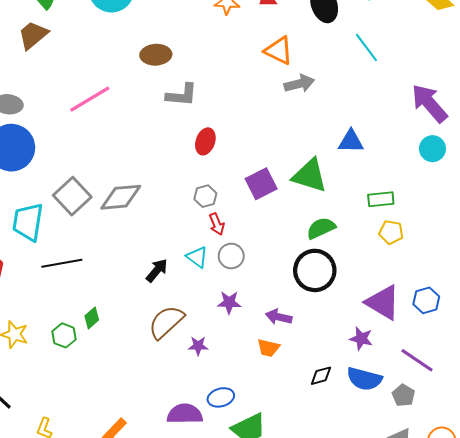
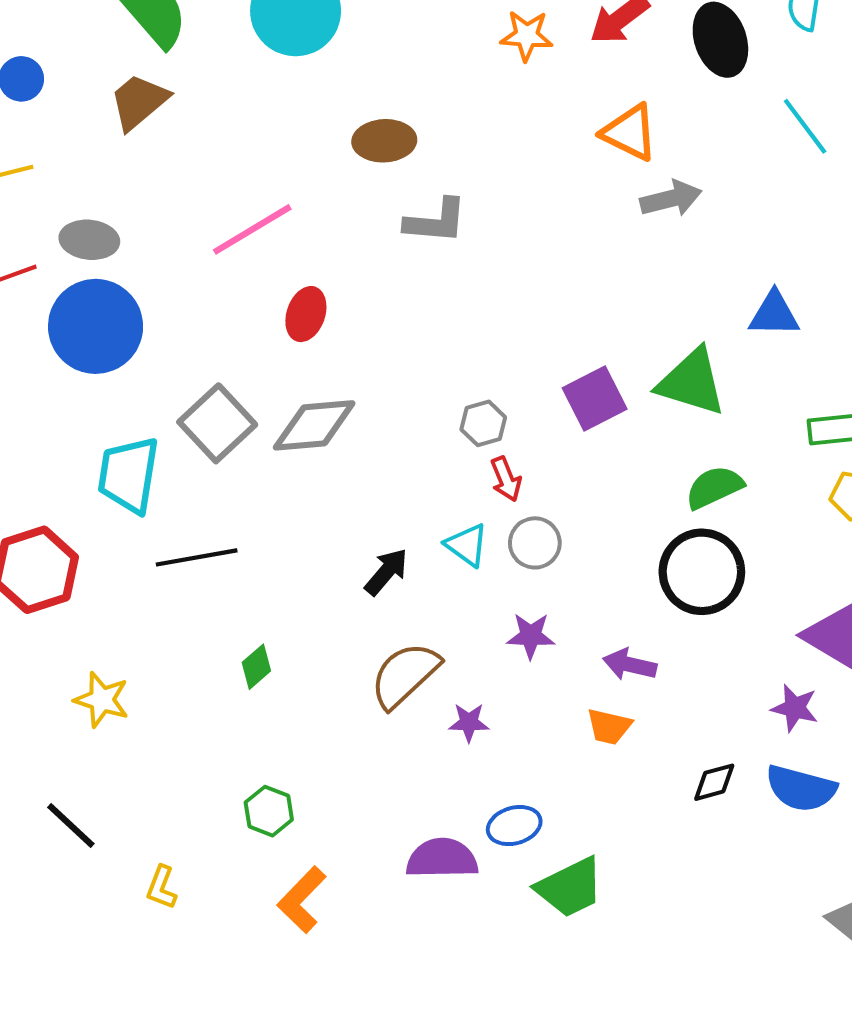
red ellipse: (205, 141) -> (306, 314), moved
green hexagon: (64, 335) -> (269, 811), moved

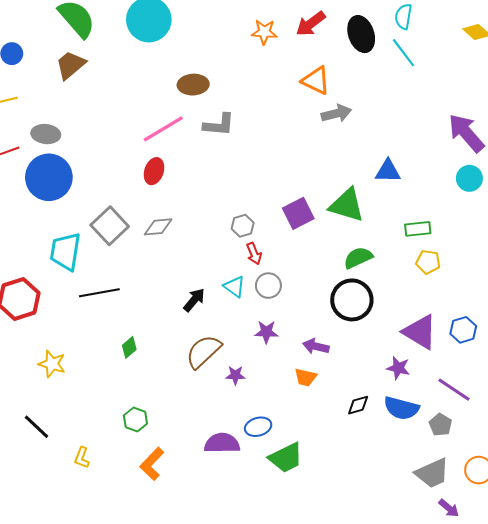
cyan line: (805, 126) -> (403, 53), moved
pink line: (252, 229) -> (163, 129), moved
gray diamond: (314, 425) -> (158, 227), size x0.7

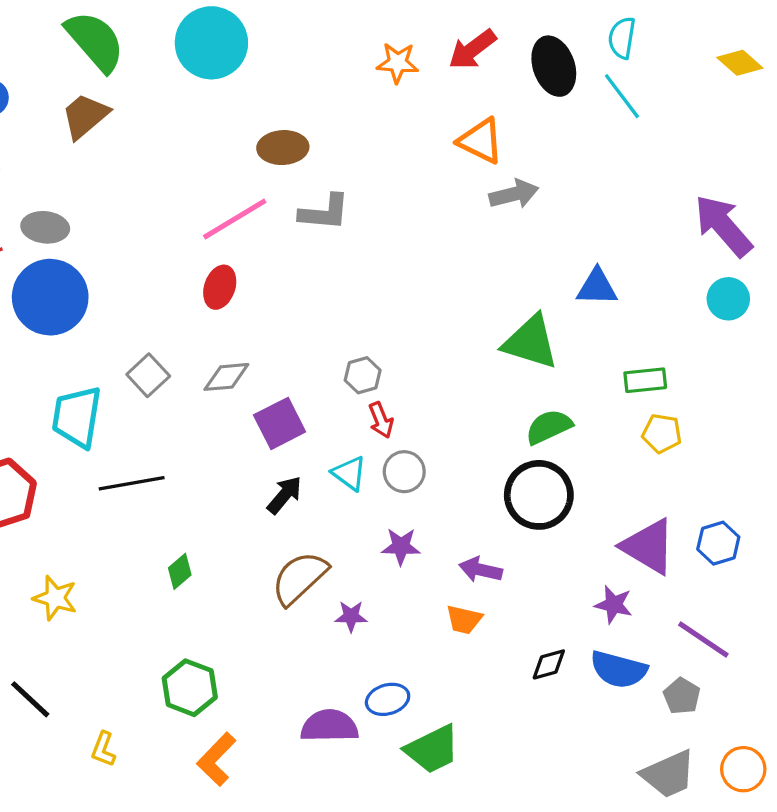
purple square: (298, 213) -> (280, 423), moved
gray square: (110, 226) -> (148, 375), size x0.7
green hexagon: (135, 420) -> (190, 688), size x1.4

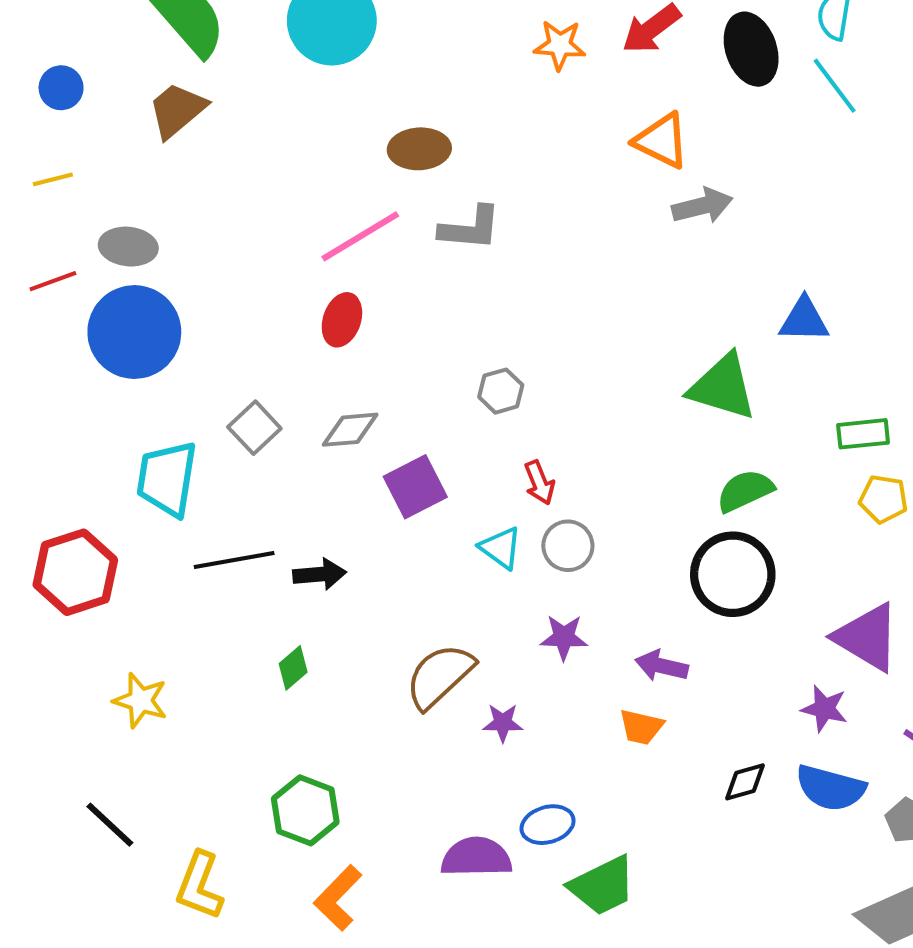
gray hexagon: (363, 375) -> (501, 391), moved
black arrow: (285, 495) -> (320, 574), moved, turned 45
yellow L-shape: (103, 749) -> (199, 886), size x1.6

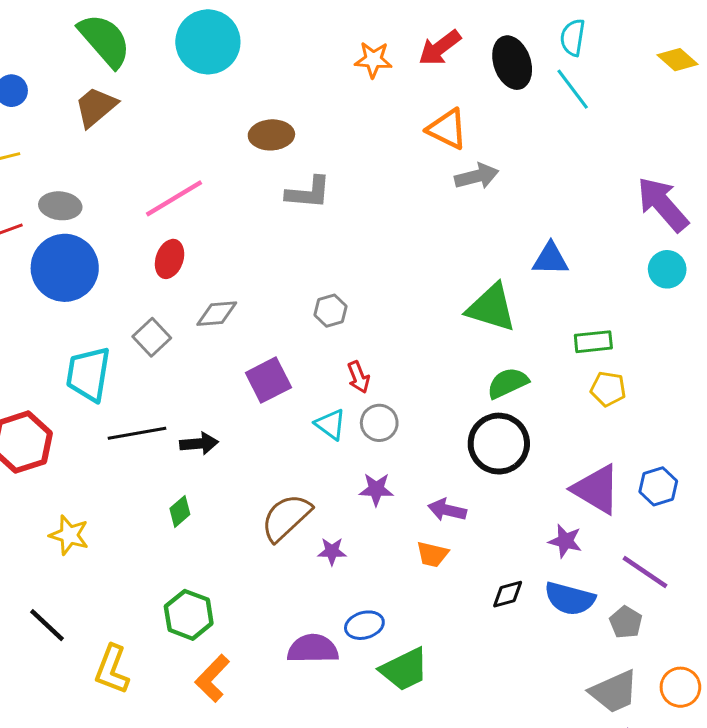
pink line: (360, 236) -> (174, 198), moved
red ellipse: (342, 320) -> (170, 259), moved
gray diamond: (350, 430) -> (217, 314), moved

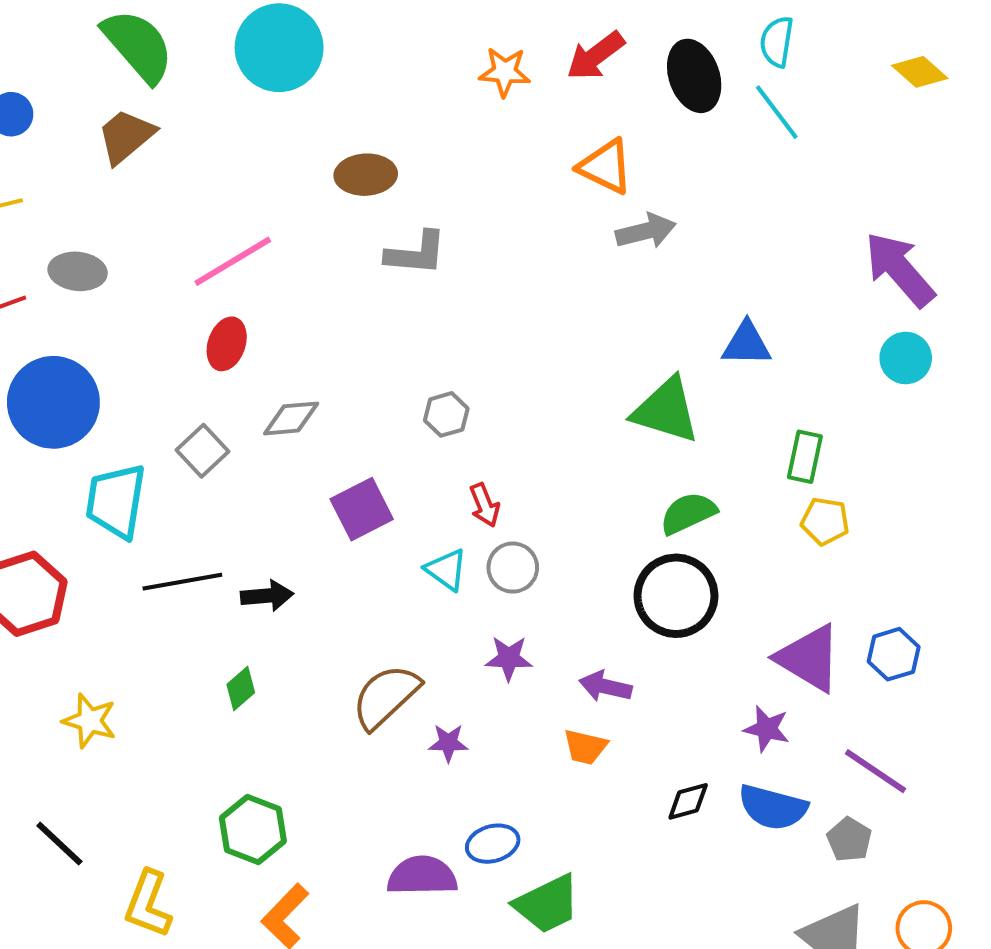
blue circle: (65, 268) -> (53, 402), moved
green rectangle: (593, 342) -> (805, 457), turned -72

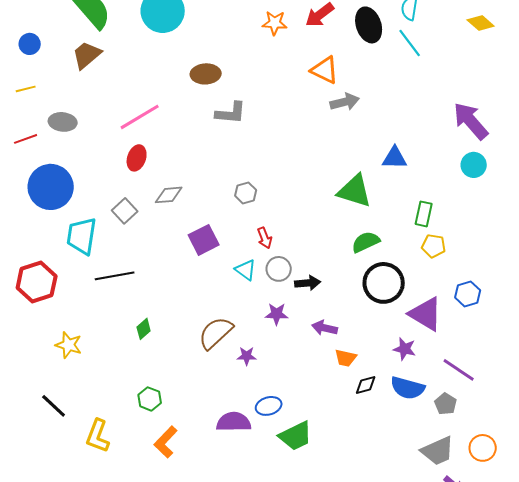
black arrow: (267, 596) -> (308, 283), moved
black circle: (676, 596) -> (384, 283), moved
blue hexagon: (894, 654) -> (468, 294), moved
orange trapezoid: (585, 747) -> (346, 358), moved
green hexagon: (253, 829) -> (150, 399), size x0.7

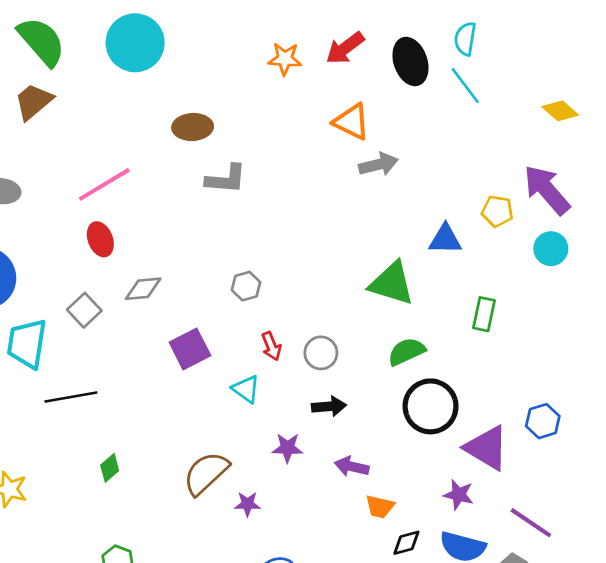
yellow diamond: (481, 23) -> (560, 111), moved
red ellipse: (137, 158) -> (100, 239), turned -40
yellow pentagon: (434, 246) -> (497, 211), moved
gray circle: (279, 269) -> (321, 353), moved

